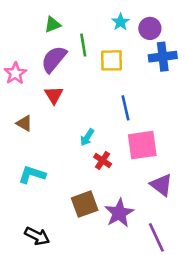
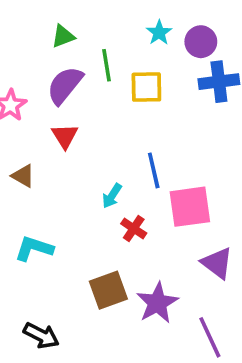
blue line: (126, 108) -> (154, 170), moved

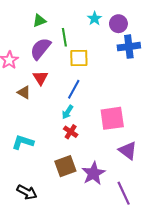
yellow square: (146, 87) -> (79, 58), moved
blue line: (154, 170) -> (74, 89), moved, turned 42
brown triangle: (23, 176) -> (24, 92), moved
red cross: (134, 228) -> (71, 132), moved

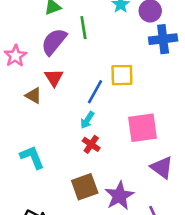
yellow square: (79, 58) -> (122, 75), moved
cyan L-shape: (23, 142) -> (32, 157), turned 50

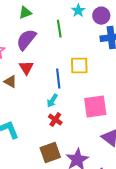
green line: (83, 28) -> (59, 29), moved
blue line: (95, 92) -> (58, 79), turned -36

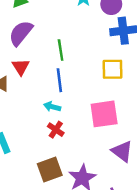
green line: (59, 29) -> (61, 50), moved
yellow square: (79, 66) -> (112, 69), moved
cyan arrow: (52, 101) -> (52, 107), turned 72

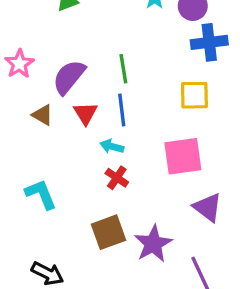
purple semicircle: (21, 33) -> (69, 77), moved
red triangle: (21, 67) -> (85, 113), moved

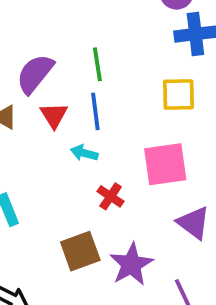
red cross: (117, 178) -> (111, 196), moved

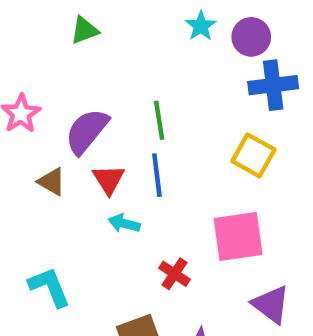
yellow square: (178, 94) -> (253, 155), turned 30
cyan arrow: (84, 153) -> (124, 223), moved

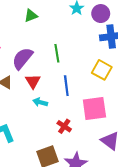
green triangle: (85, 30) -> (31, 16), moved
blue line: (157, 175) -> (66, 86), moved

